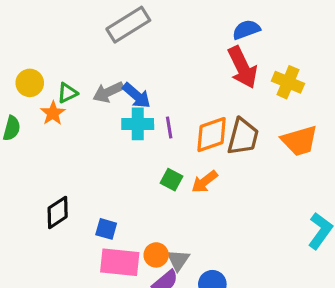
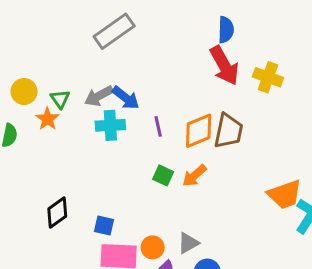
blue semicircle: (246, 30) -> (226, 30), turned 115
green triangle: (67, 93) -> (60, 99), turned -36
cyan cross: (138, 124) -> (110, 125), moved
orange trapezoid: (300, 141) -> (285, 194), moved
gray triangle: (178, 260) -> (188, 243), moved, turned 30

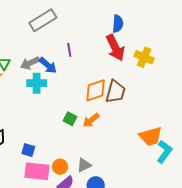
purple line: (158, 126) -> (69, 50), moved

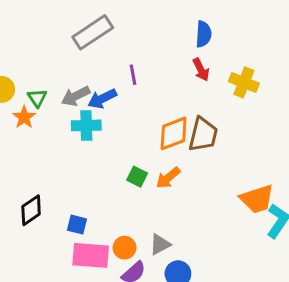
red arrow: (115, 48) -> (201, 70), size x0.6
blue arrow: (48, 65) -> (102, 99), turned 114

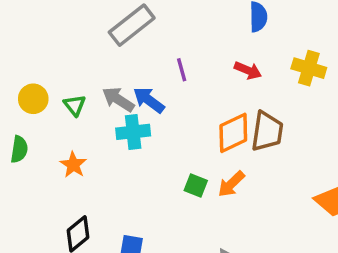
red arrow: (201, 70) -> (248, 70), moved, turned -35
gray arrow: (76, 96) -> (118, 99), turned 64
blue arrow: (102, 99) -> (149, 100), turned 68
orange star: (24, 117) -> (73, 165), moved

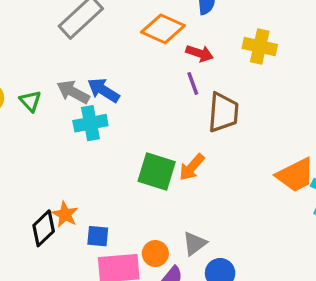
purple line: (182, 70) -> (193, 83), moved
orange diamond: (233, 133) -> (163, 29), moved, turned 54
orange star: (73, 165) -> (65, 214), moved
green square: (196, 186) -> (157, 171), size x1.6

